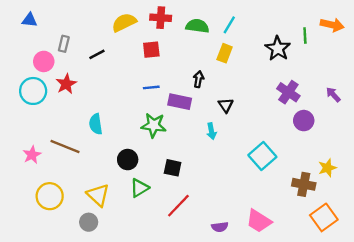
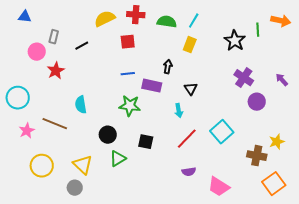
cyan circle: (33, 91) -> (18, 98), moved
red line: (178, 206) -> (187, 139), moved
purple semicircle: (220, 227) -> (189, 172), moved

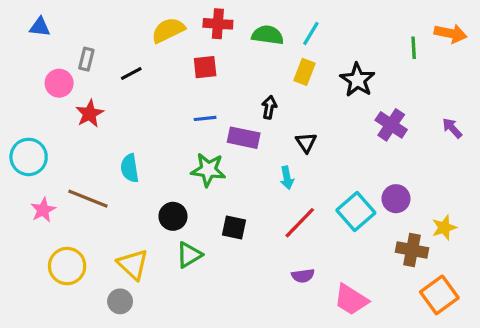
black star: (235, 41) -> (357, 80), moved
purple circle: (257, 102) -> (396, 199), moved

